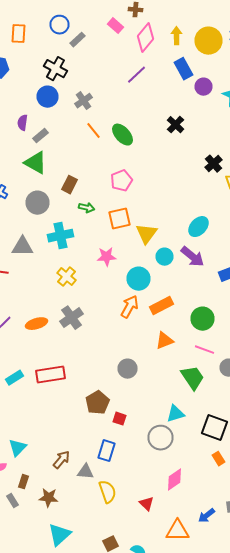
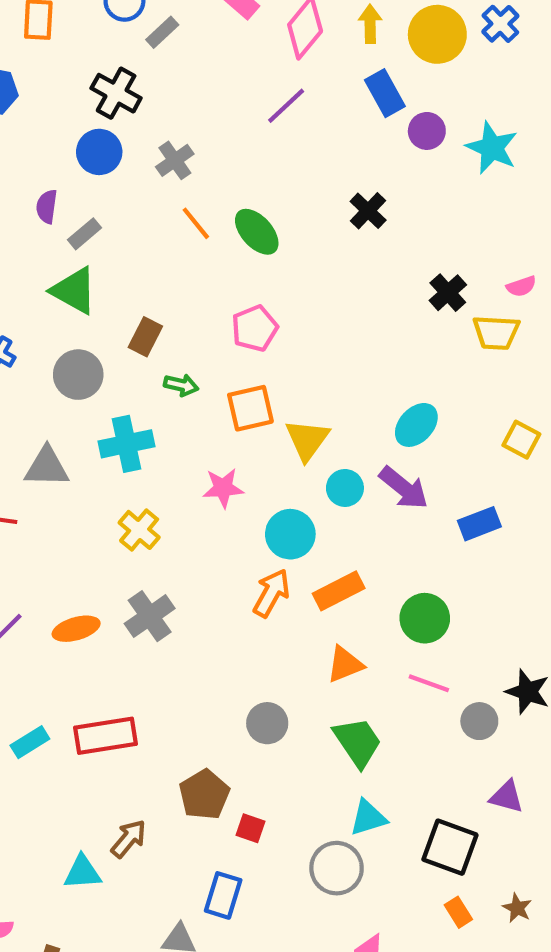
green trapezoid: (192, 378) -> (358, 742), moved
cyan triangle: (18, 448) -> (82, 872), moved, turned 42
brown arrow: (62, 460) -> (129, 839), moved

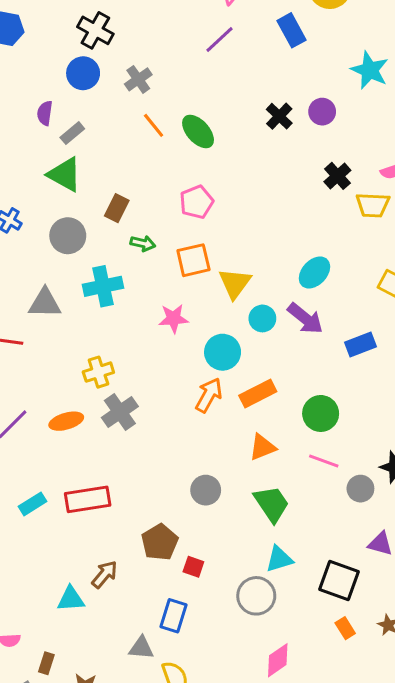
purple circle: (427, 131) -> (322, 112), moved
yellow cross: (139, 530) -> (98, 372), moved, turned 32

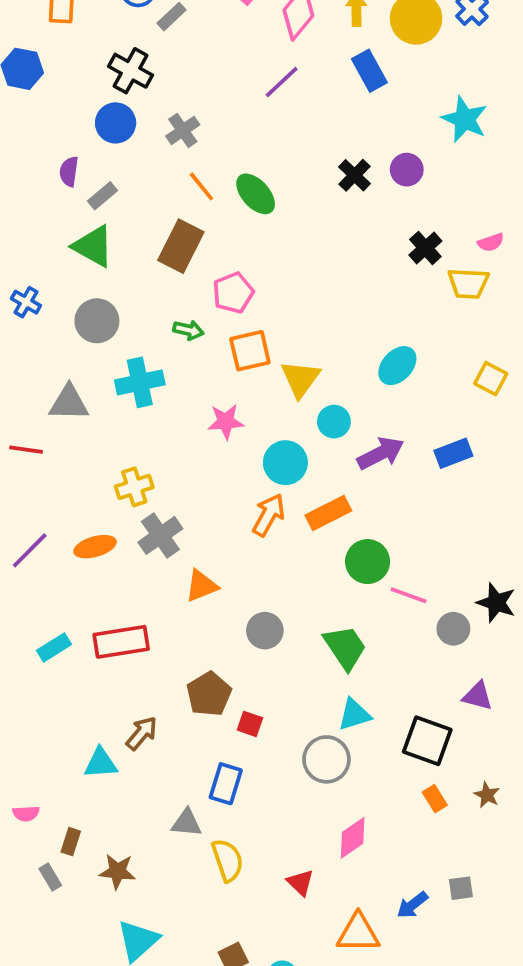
pink pentagon: (196, 202) -> (233, 293), moved
brown rectangle: (117, 208) -> (181, 246), moved, size x1.5
purple arrow: (305, 318) -> (381, 453), moved, turned -66
green circle: (321, 413) -> (368, 562), moved
orange triangle: (262, 447) -> (201, 586), moved

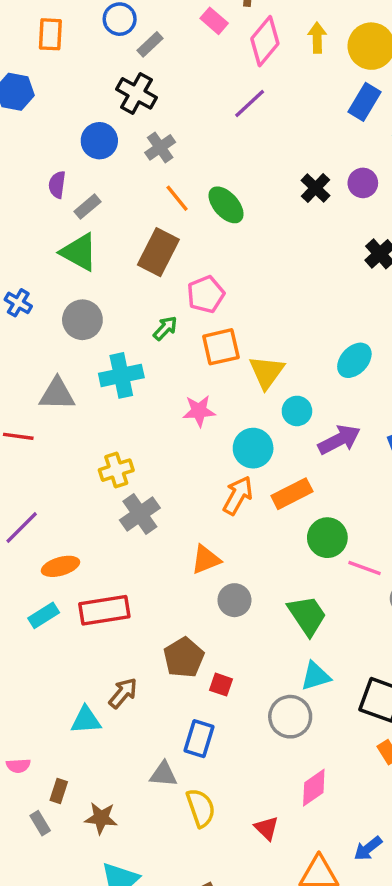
black cross: (130, 71) -> (136, 93), moved
blue rectangle: (369, 71) -> (365, 102), moved, turned 60
green arrow: (188, 330) -> (165, 328), turned -60
orange ellipse: (95, 547) -> (60, 566), moved
orange triangle: (201, 586) -> (206, 560), moved

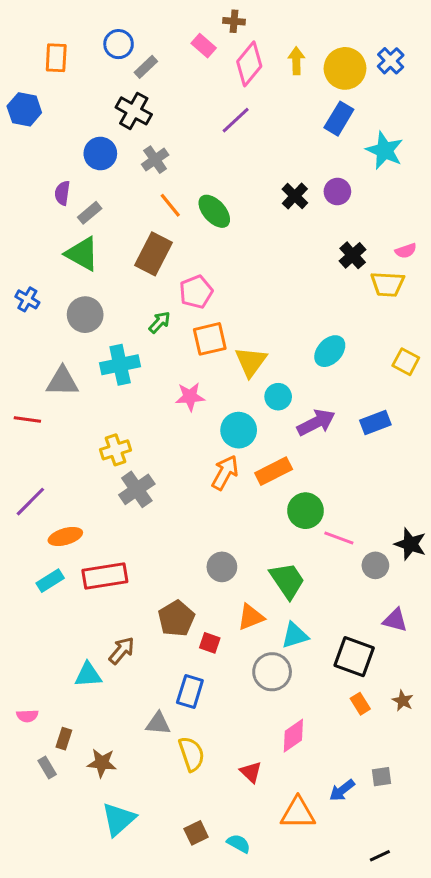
orange triangle: (206, 560) -> (251, 617), moved

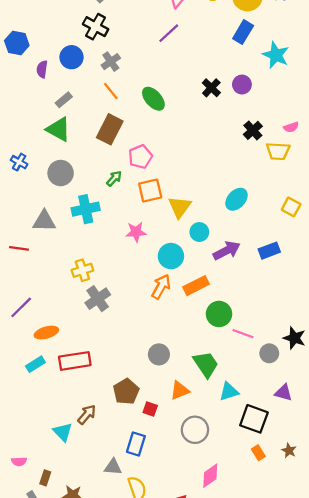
blue hexagon: (24, 109) -> (17, 43), moved
purple semicircle: (62, 193) -> (42, 69), moved
orange line: (170, 205) -> (111, 91), moved
cyan triangle: (295, 635) -> (229, 392), moved
cyan triangle: (88, 675) -> (63, 432), turned 50

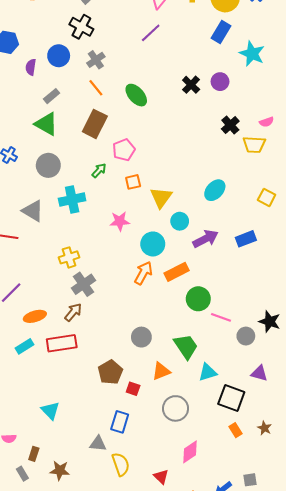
orange square: (150, 191) -> (133, 182), size x0.7
gray triangle: (44, 221) -> (33, 211), turned 30
brown arrow: (87, 414) -> (73, 312), moved

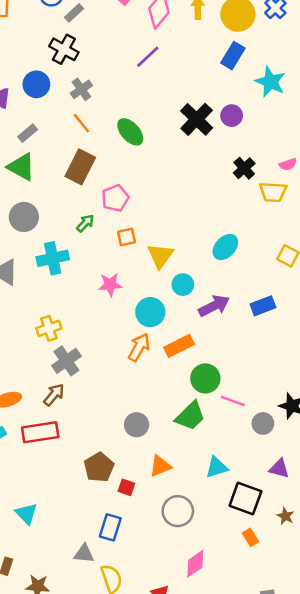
black cross: (191, 85) -> (197, 119), size x1.5
green trapezoid: (186, 346) -> (190, 416), moved, turned 80
brown star: (264, 428) -> (285, 516), moved

